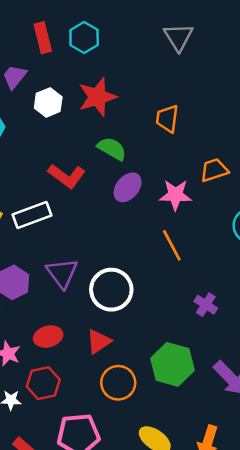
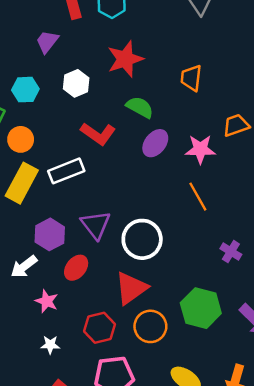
white hexagon: (48, 102) -> (76, 83), moved
red ellipse: (48, 337) -> (76, 268), moved, turned -35
red triangle: (99, 341) -> (131, 288), size x1.4
red hexagon: (43, 383) -> (99, 328), moved

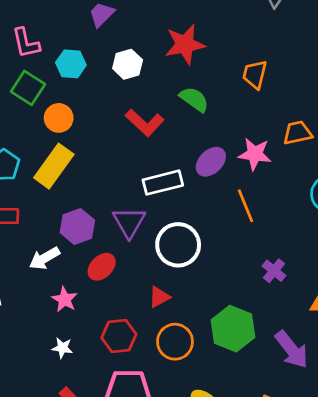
purple ellipse: (155, 143) -> (211, 162), moved
white rectangle: (66, 171) -> (163, 183), moved
red triangle: (131, 288) -> (159, 297), size x0.6

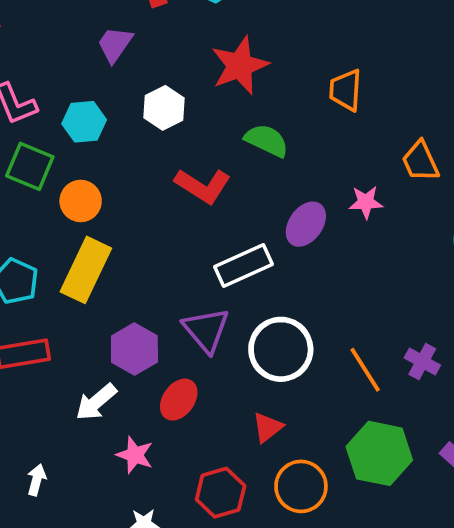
orange trapezoid: (297, 133) -> (420, 161), turned -92
pink star: (255, 154) -> (366, 202), size x0.7
orange line: (245, 206) -> (365, 370), moved

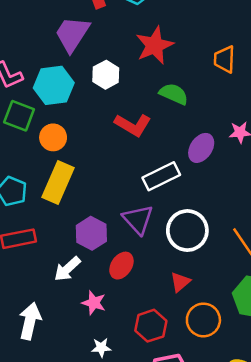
purple trapezoid: (115, 44) -> (72, 34), size x1.5
cyan hexagon: (84, 122) -> (54, 85), size x1.4
white arrow: (37, 480) -> (30, 321), size x1.8

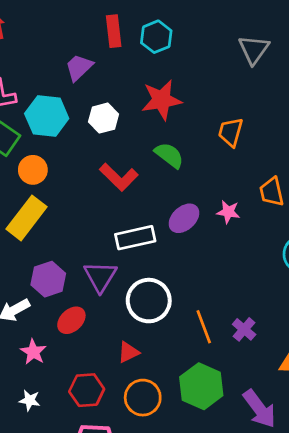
purple trapezoid: (72, 34) -> (79, 67), size x0.7

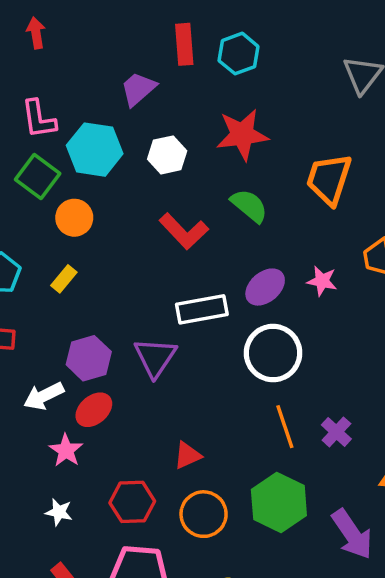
orange trapezoid: (231, 132) -> (329, 179), size x1.4
yellow rectangle: (26, 218) -> (64, 279), size x0.5
white circle: (149, 301) -> (273, 353), moved
red ellipse: (71, 320) -> (94, 410), moved

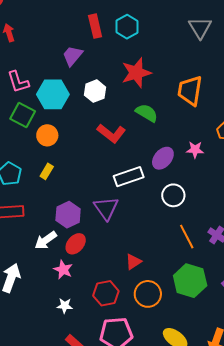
white circle: (273, 353) -> (173, 195), size x0.7

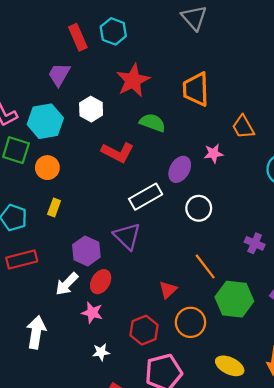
orange line: (187, 237) -> (205, 266), moved

